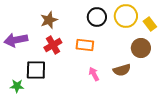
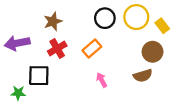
orange rectangle: (85, 45) -> (92, 49), turned -48
brown semicircle: (122, 70) -> (143, 76), moved

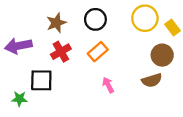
black circle: (105, 18) -> (95, 19), moved

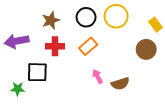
yellow circle: (145, 18) -> (116, 16), moved
red cross: (61, 52) -> (55, 46), turned 30
brown semicircle: (152, 80) -> (120, 84), moved

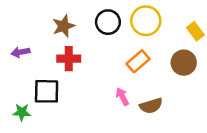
purple arrow: (17, 41) -> (20, 52), size x0.6
orange rectangle: (88, 46) -> (138, 61), moved

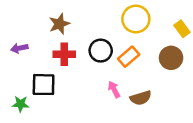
black circle: (108, 22) -> (101, 51), moved

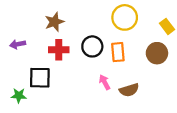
orange rectangle: (129, 57) -> (118, 52), turned -54

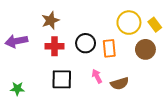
yellow circle: (125, 17) -> (129, 23), moved
purple arrow: (18, 44) -> (16, 41), size x1.5
black square: (40, 78) -> (62, 79), moved

